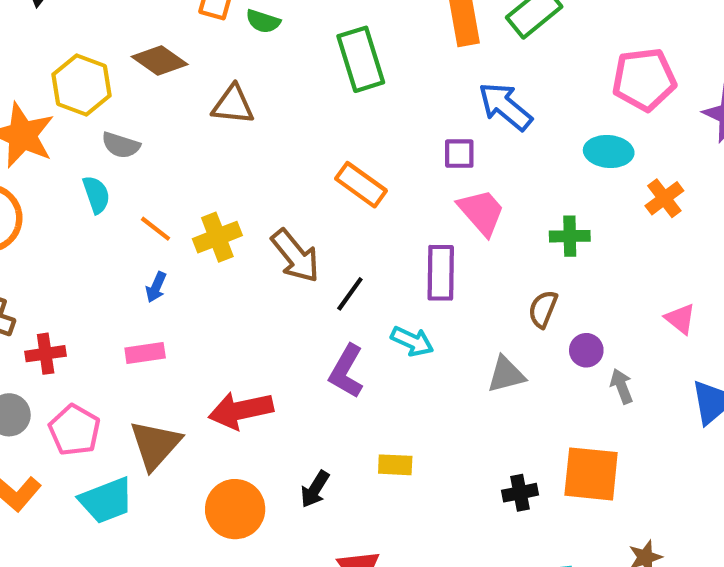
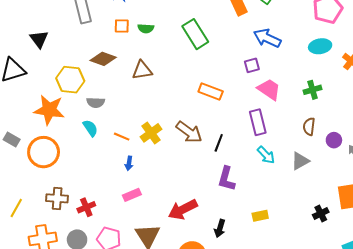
cyan arrow: (412, 341) -> (266, 155), moved, turned 36
black arrow: (315, 489) -> (220, 228), moved

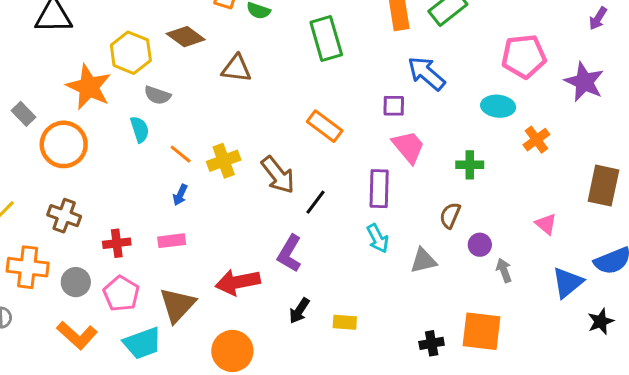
purple L-shape: (226, 179) -> (290, 253), moved
red cross: (86, 207) -> (117, 243), moved
black arrow: (220, 228) -> (299, 311), moved

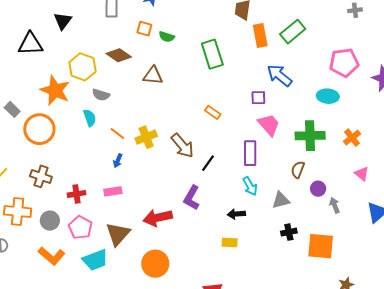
orange rectangle: (325, 126) -> (213, 112), size x0.7
orange cross: (536, 140) -> (352, 138), moved
green cross: (470, 165) -> (310, 136), size x1.6
black arrow: (299, 311) -> (236, 214), moved, turned 54
black cross: (432, 343) -> (289, 232), moved

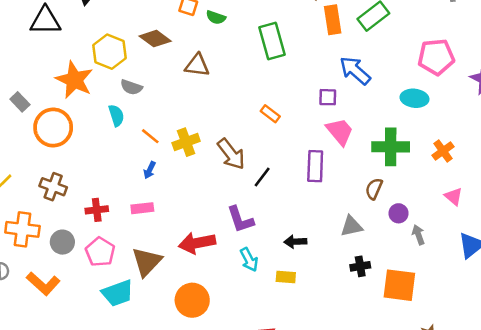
cyan arrow: (250, 186) -> (249, 260), moved
purple L-shape: (192, 198) -> (240, 219), turned -50
orange L-shape: (52, 256) -> (43, 284), moved

